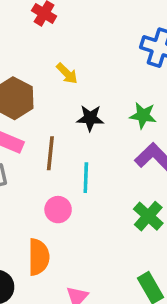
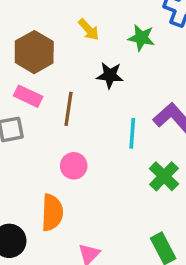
green star: (143, 116) -> (141, 38), moved
cyan line: (86, 178) -> (132, 133), moved

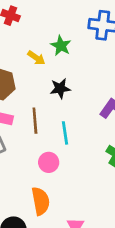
green star: (141, 38) -> (61, 46), moved, turned 30
cyan line: (132, 133) -> (65, 133), moved

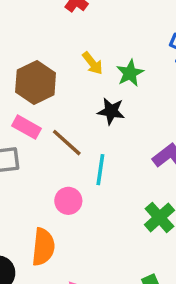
green star: (61, 46) -> (130, 73), moved
brown line: (35, 121) -> (67, 143), turned -60

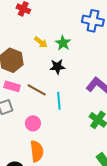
pink circle: (68, 201) -> (33, 123), moved

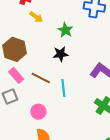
yellow arrow: (41, 42) -> (36, 17), moved
pink rectangle: (12, 86) -> (16, 75), turned 35

